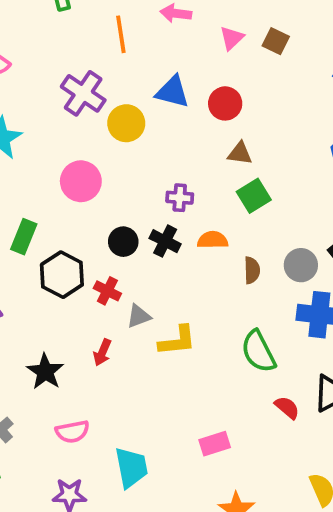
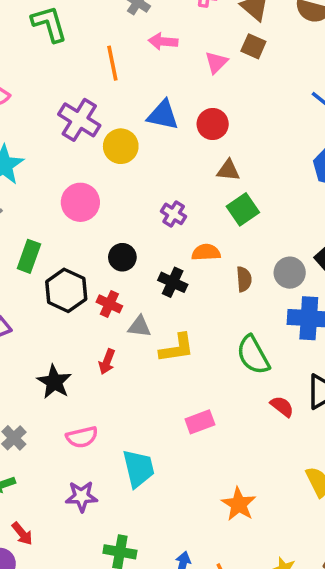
brown square: (276, 41) -> (253, 46), moved
purple cross: (180, 198) -> (174, 214), turned 30
black cross: (165, 241) -> (173, 282), moved
gray triangle: (139, 316) -> (140, 327), turned 30
pink rectangle: (215, 444) -> (200, 422), moved

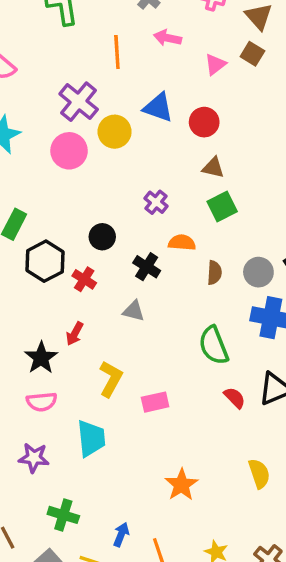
pink circle: (80, 202) -> (69, 151), moved
gray triangle: (140, 327) -> (134, 311), moved
yellow L-shape: (177, 348) -> (111, 379), moved, turned -60
black star: (54, 382) -> (41, 358), moved

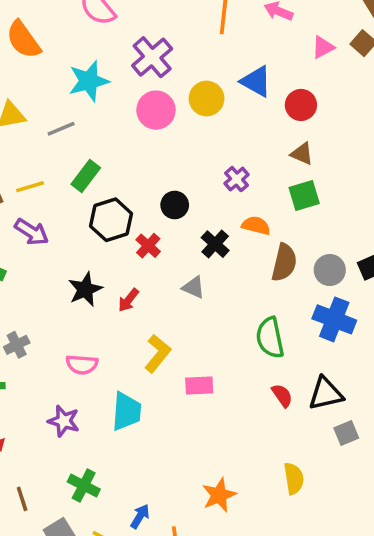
purple cross: (79, 102) -> (152, 57), moved
brown semicircle: (214, 273) -> (284, 263), size x1.5
black star: (41, 358) -> (85, 289), moved
orange star: (181, 485) -> (219, 495), moved

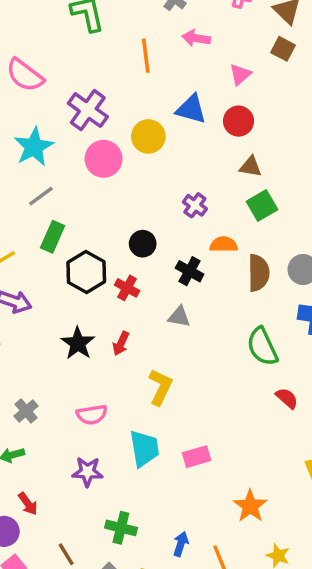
pink triangle: (323, 47) -> (240, 74), moved
gray line: (61, 129) -> (41, 196), moved
pink rectangle: (199, 386) -> (197, 457), moved

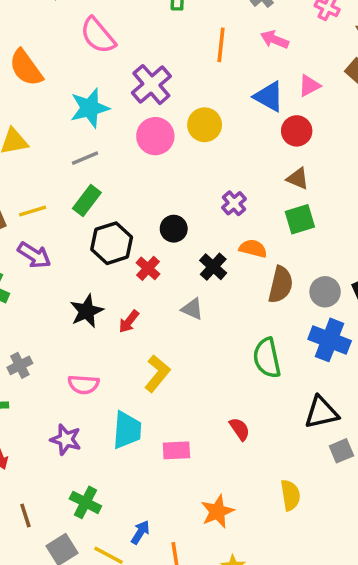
blue triangle: (191, 109) -> (269, 97), moved
red semicircle: (287, 398) -> (240, 429), moved

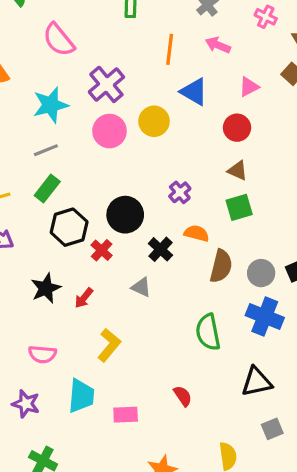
blue triangle: (269, 97) -> (194, 92), moved
black circle: (174, 229) -> (125, 215), size x1.5
gray square: (341, 451) -> (272, 429), moved

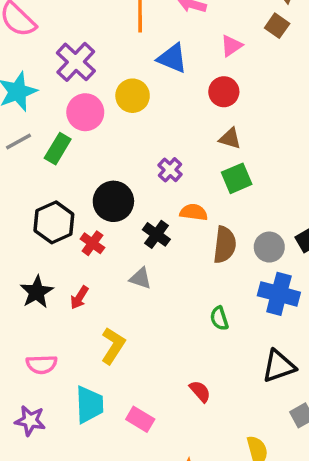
green rectangle: (47, 189) -> (58, 149), moved
green semicircle: (208, 332) -> (219, 318), size x0.6
pink rectangle: (126, 415) -> (140, 419), turned 40

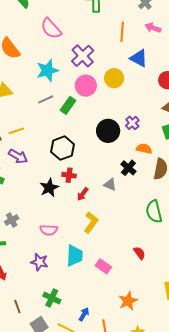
black circle: (113, 201) -> (108, 131), moved
black cross: (156, 234) -> (128, 168), moved
red cross: (92, 243) -> (69, 175), moved, turned -32
red arrow: (79, 298) -> (83, 194), moved
green semicircle: (219, 318) -> (154, 212), size x1.6

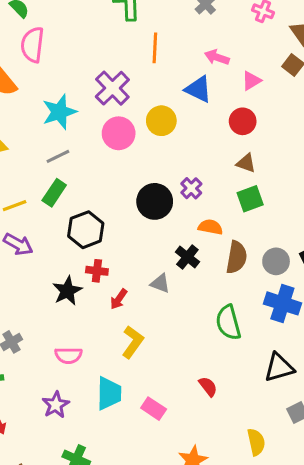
pink arrow: (153, 28) -> (217, 57), moved
pink semicircle: (51, 29) -> (32, 45), moved, turned 50
orange line: (122, 32) -> (155, 48), moved
green rectangle: (68, 105) -> (54, 193), moved
purple star: (39, 262) -> (56, 405), turned 30

